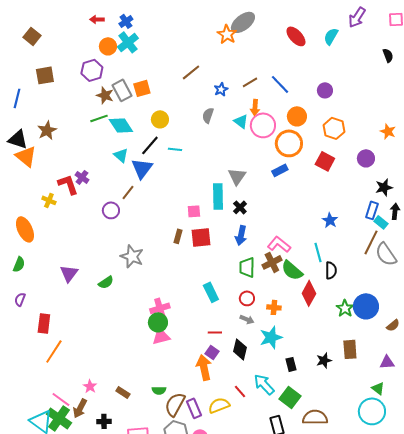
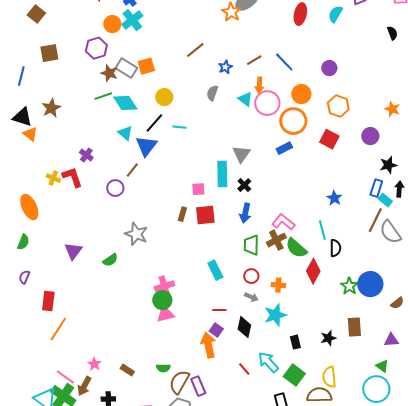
red ellipse: (296, 36) -> (300, 14), turned 55
gray rectangle: (122, 90) -> (126, 68), turned -30
orange triangle: (26, 156) -> (30, 134), size x0.7
red L-shape: (68, 184) -> (72, 177), moved
yellow semicircle: (219, 405) -> (329, 377), moved, turned -75

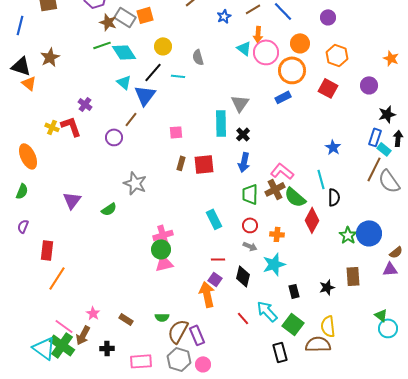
gray semicircle: (212, 93) -> (198, 57), moved, turned -35
pink square: (198, 189) -> (176, 132), moved
purple triangle: (391, 340) -> (390, 269), moved
cyan circle: (376, 389) -> (388, 328), moved, size x0.7

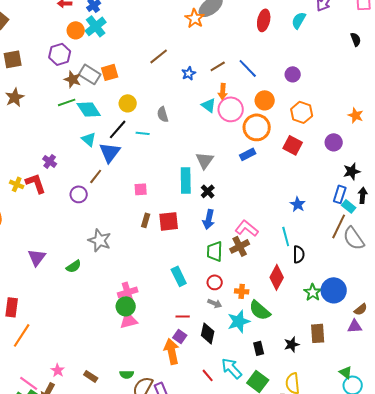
brown star: (50, 57) -> (15, 97), moved
green semicircle: (295, 197) -> (260, 310), moved

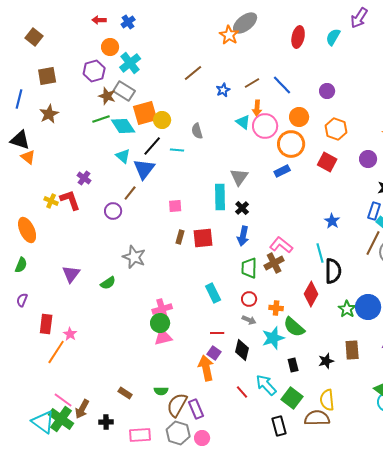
cyan cross: (96, 26) -> (130, 63), moved
orange square: (110, 72) -> (145, 113), moved, size x1.4
black semicircle: (299, 254) -> (333, 271), size x1.4
pink star: (58, 370) -> (70, 334), moved

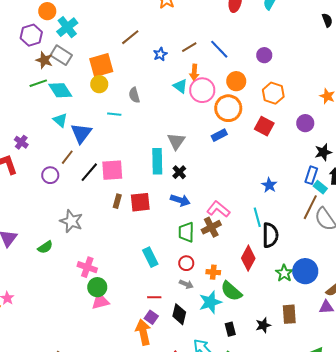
orange square: (145, 113) -> (101, 65), moved
black line: (152, 146) -> (89, 172), moved
pink square: (175, 206) -> (112, 170), size x1.6
blue arrow: (243, 236) -> (180, 200), turned -84
pink cross: (162, 309) -> (87, 267), moved, turned 36

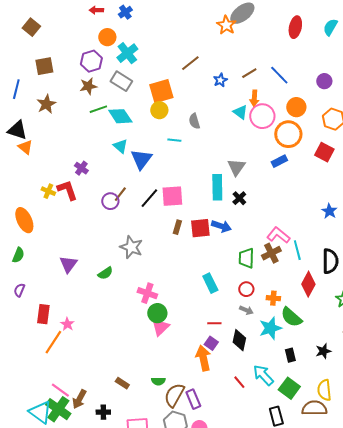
brown star: (44, 60) -> (88, 86), moved, turned -30
brown line: (67, 157) -> (120, 194), moved
blue arrow: (180, 200) -> (221, 226), moved
cyan line: (257, 217) -> (297, 250), moved
pink triangle: (100, 301) -> (160, 327), turned -30

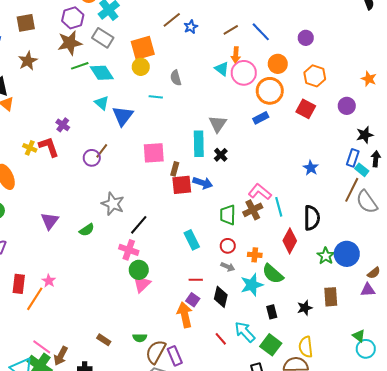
blue star: (220, 80) -> (191, 27), moved
brown star: (88, 86) -> (70, 43), size x1.4
black line: (149, 198) -> (139, 225), moved
brown rectangle: (177, 227) -> (175, 169), moved
red rectangle: (43, 314) -> (19, 284), moved

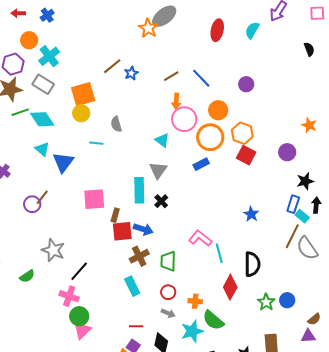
cyan triangle: (222, 69) -> (162, 140), moved
orange hexagon: (315, 76) -> (242, 133), moved
brown cross: (253, 210) -> (139, 256), moved
blue circle: (347, 254) -> (287, 300), size x0.6

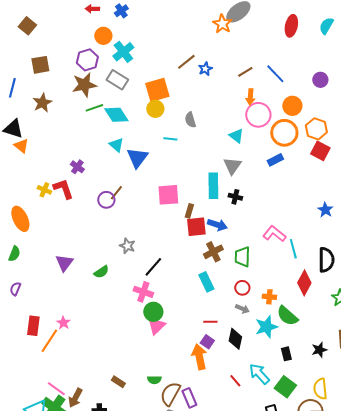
black cross: (161, 201) -> (235, 197), turned -32
gray star: (53, 250) -> (127, 246), size x0.7

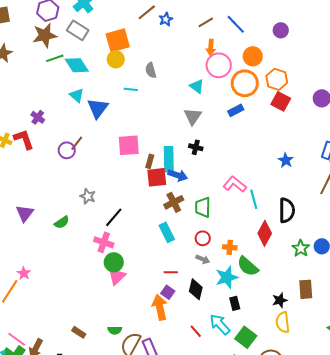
cyan rectangle: (213, 186) -> (169, 159), moved
black rectangle: (286, 354) -> (235, 303), moved
yellow semicircle: (320, 389) -> (283, 322), moved

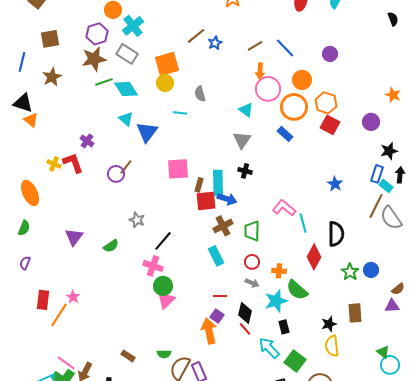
blue rectangle: (236, 110) -> (285, 134), turned 70
red line: (196, 331) -> (245, 329), moved

